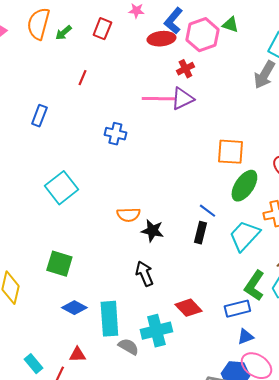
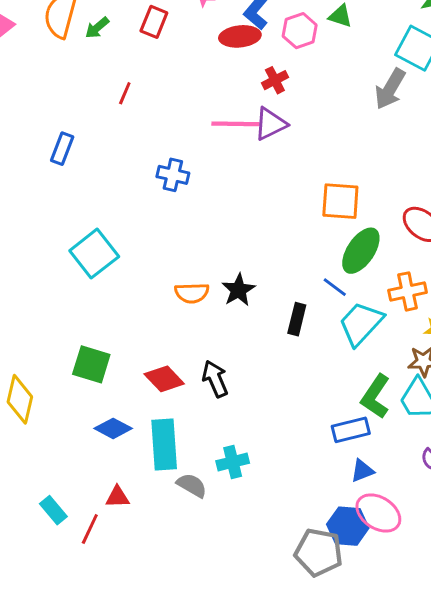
pink hexagon: (202, 35) -> (300, 31), size x0.7
blue line: (207, 211) -> (335, 287), moved
black star: (152, 231) -> (238, 290), moved, turned 30
red diamond: (188, 308) -> (164, 379), moved
cyan cross: (156, 331) -> (233, 462), size x0.7

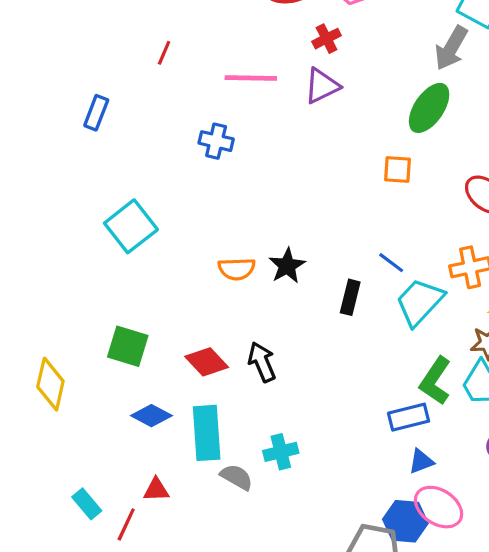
pink line: (236, 124) -> (251, 78), moved
orange square: (340, 201) -> (398, 169), size x0.7
green ellipse: (361, 251) -> (429, 108), moved

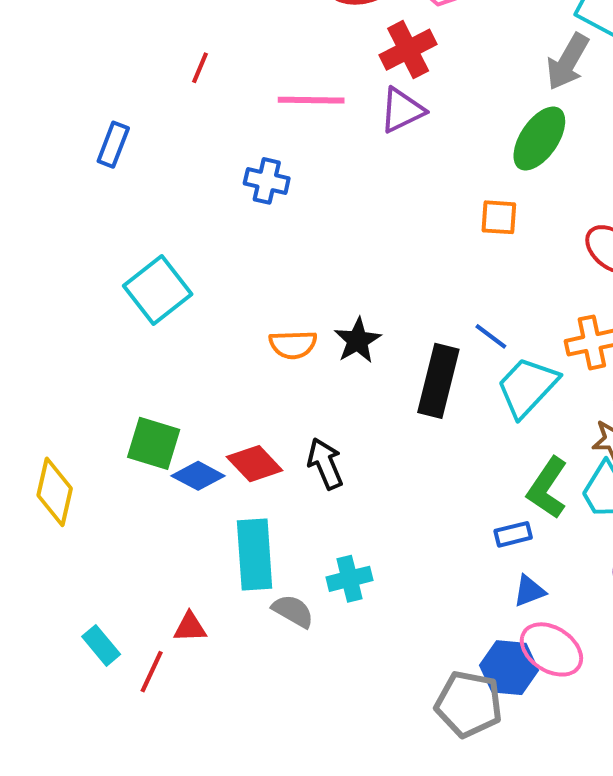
red cross: (327, 39) -> (408, 50), size x1.5
black rectangle: (350, 297) -> (438, 381), size x1.6
blue diamond: (151, 416) -> (198, 476), moved
blue rectangle: (409, 417) -> (513, 534), size x0.7

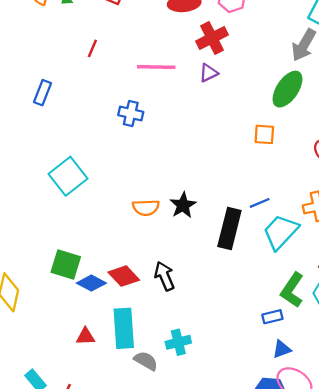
purple triangle: (402, 110) -> (209, 73), size x0.7
blue line: (491, 336) -> (260, 203), turned -60
red triangle: (190, 627) -> (85, 336), moved

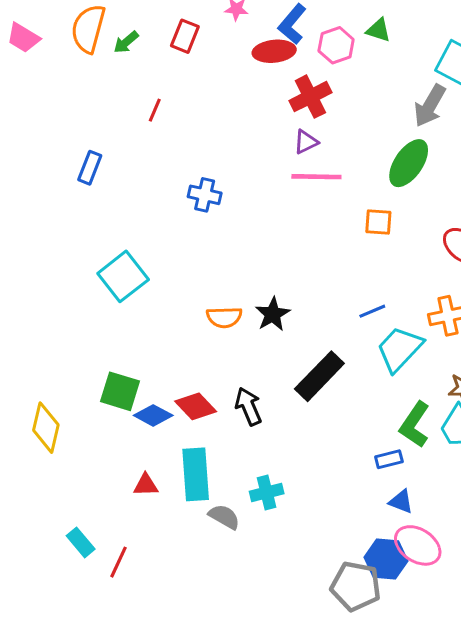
pink line: (156, 67) -> (316, 177), moved
black rectangle: (229, 228) -> (319, 376), moved, turned 30
blue triangle: (282, 349) -> (401, 502), turned 42

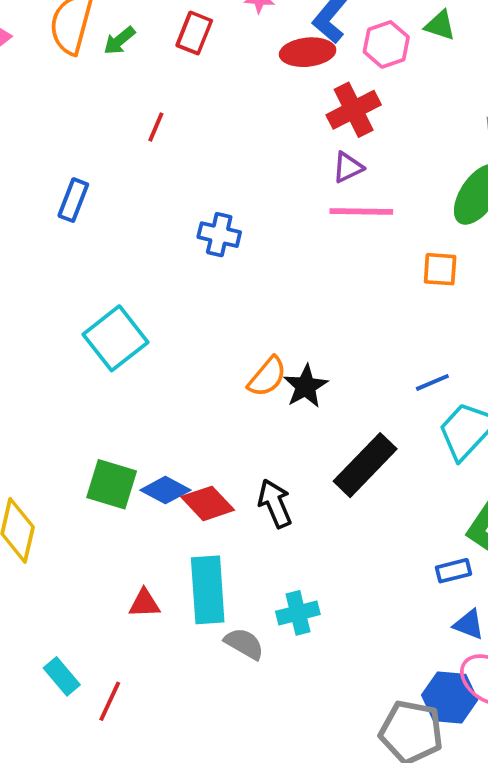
orange semicircle: (224, 317) -> (267, 377), moved, turned -48
blue diamond: (153, 415) -> (165, 490), moved

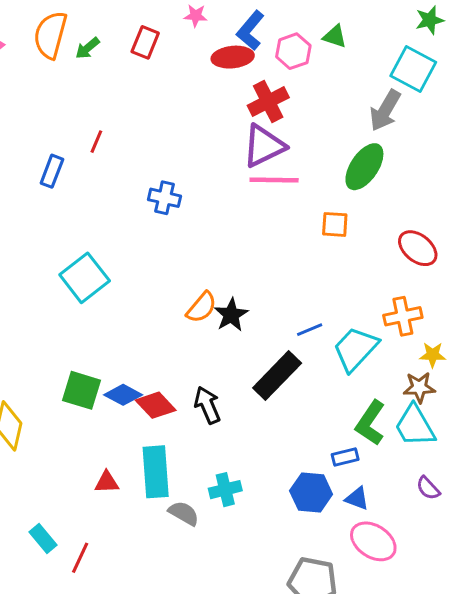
red line: (156, 127) -> (96, 142), moved
purple triangle: (348, 167) -> (264, 146), size x1.8
blue line: (432, 382) -> (310, 330), moved
blue hexagon: (450, 697) -> (311, 493), moved

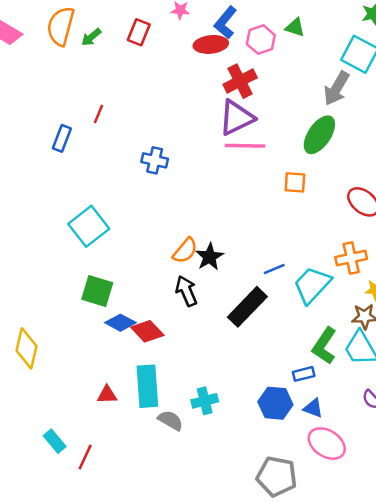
green square: (82, 390) -> (97, 291), moved
black arrow: (207, 405) -> (186, 291), moved

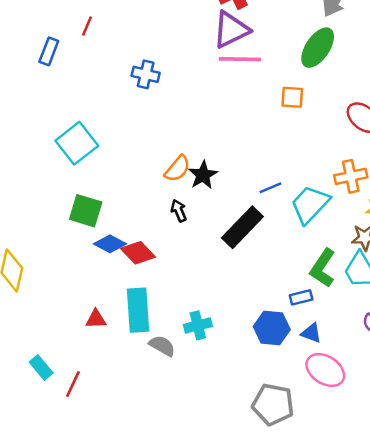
black arrow: (186, 291) -> (179, 211), size x0.7

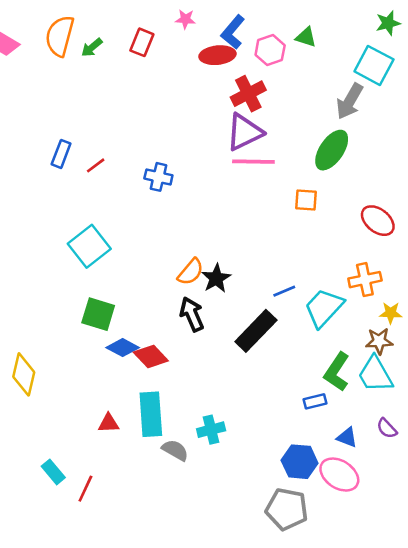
red line: (87, 26) -> (96, 165), moved, turned 30
black arrow: (179, 211) -> (192, 314), size x1.5
blue hexagon: (272, 328) -> (300, 462), moved
blue triangle: (311, 333) -> (347, 437), moved

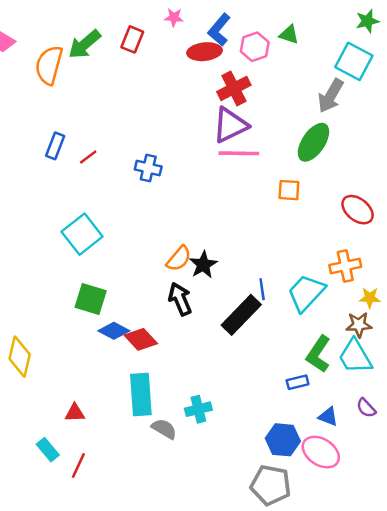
orange semicircle: (60, 36) -> (49, 65), moved
green arrow: (92, 47) -> (85, 44), size x1.6
blue line: (284, 291) -> (262, 289), moved, turned -75
red triangle: (108, 423) -> (75, 413), moved

